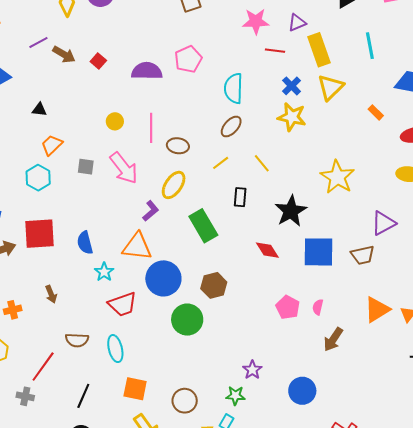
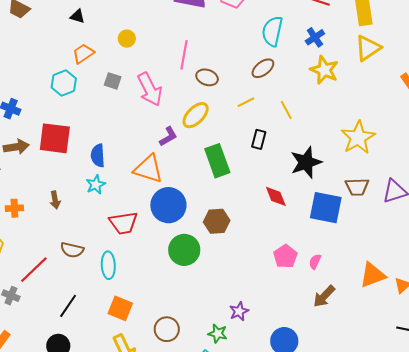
blue cross: (292, 86) -> (315, 37), moved
yellow circle: (115, 121) -> (127, 39), moved
brown trapezoid: (363, 255) -> (357, 187), moved
cyan star: (104, 272) -> (96, 185), moved

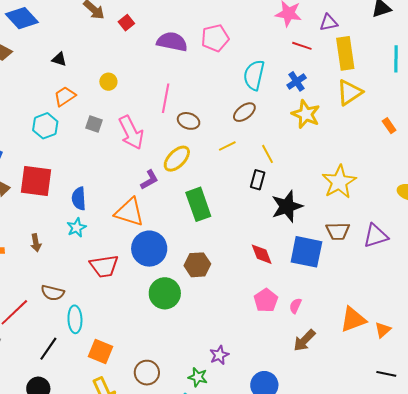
black rectangle: (259, 139) -> (258, 180), moved
red diamond: (276, 196) -> (262, 254), moved
cyan ellipse: (108, 265) -> (75, 319), moved

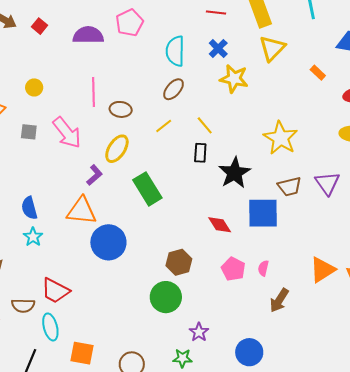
purple triangle: (376, 236) -> (327, 183), turned -36
brown hexagon: (197, 265) -> (179, 262), moved
red trapezoid: (104, 266) -> (55, 291), moved, turned 48
green circle: (165, 293) -> (166, 297), moved

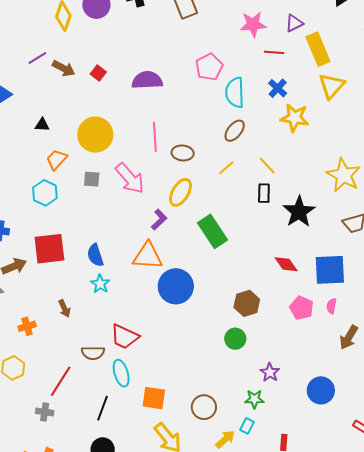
pink pentagon: (129, 23) -> (209, 67), moved
yellow circle: (34, 87) -> (95, 135), size x2.0
blue square: (263, 213) -> (330, 270), moved
green circle: (166, 297) -> (235, 339), size x0.7

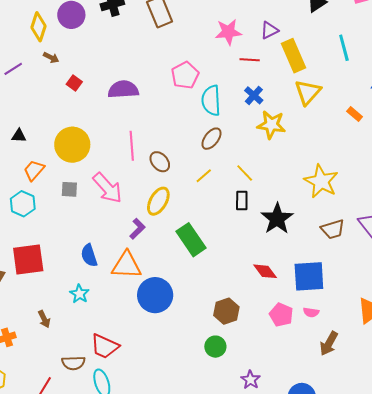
brown arrow: (64, 68) -> (51, 58), moved, size x0.7
brown ellipse: (183, 153) -> (160, 162), turned 45
blue semicircle: (95, 255) -> (89, 255), moved
pink semicircle: (332, 306) -> (311, 312), turned -91

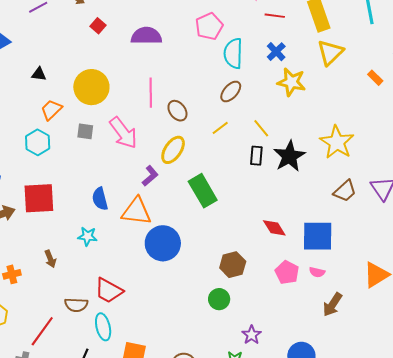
black star: (277, 219) -> (289, 156), moved
brown trapezoid: (333, 229) -> (345, 191), turned -30
cyan star: (79, 294) -> (87, 236), turned -30

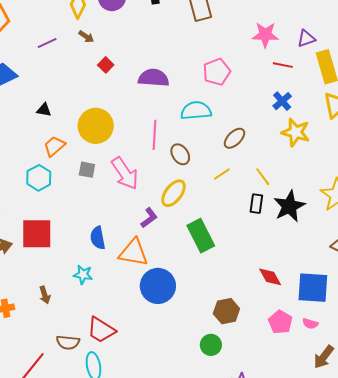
cyan semicircle: (233, 53) -> (196, 111), moved, turned 80

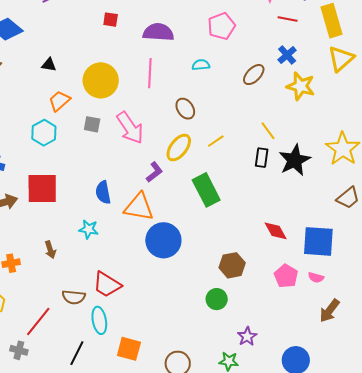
red square: (106, 65) -> (111, 20), turned -35
cyan semicircle: (196, 111) -> (201, 65), size x0.6
pink line: (155, 135) -> (150, 73), moved
brown ellipse: (234, 138) -> (254, 75), moved
yellow line: (222, 174) -> (216, 141), moved

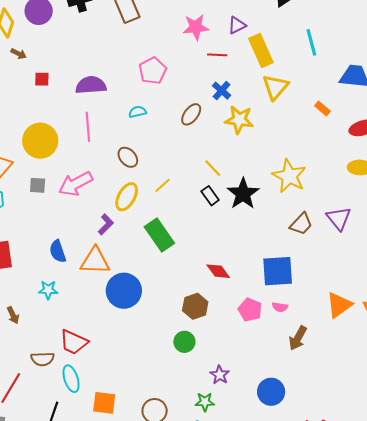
pink arrow: (130, 128) -> (76, 184), turned 104
black rectangle: (262, 158) -> (210, 196), turned -36
red diamond: (276, 231) -> (218, 271), moved

